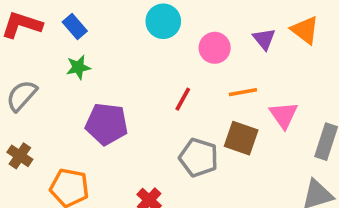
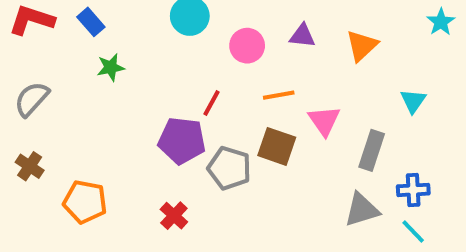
orange triangle: (305, 30) -> (362, 46), moved, turned 40
purple triangle: (264, 39) -> (302, 36), turned -45
green star: (78, 67) -> (111, 67), moved
purple pentagon: (107, 124) -> (182, 141), moved

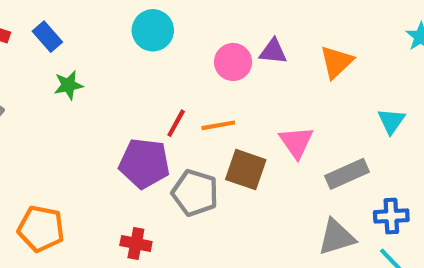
pink circle: (247, 46) -> (233, 62), moved
orange line: (279, 95) -> (218, 125), moved
gray rectangle: (372, 150) -> (347, 174), turned 48
red cross: (174, 216) -> (136, 243), turned -32

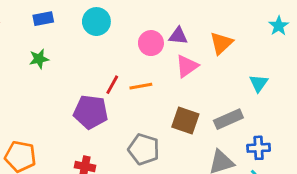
blue rectangle: (47, 37) -> (43, 19), moved, turned -60
pink triangle: (296, 142) -> (187, 66), moved, turned 30
brown square: (246, 170) -> (185, 121), moved
gray pentagon: (195, 193) -> (144, 149), moved

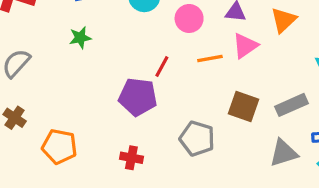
pink circle: (151, 43) -> (189, 18), moved
orange line: (141, 86) -> (210, 58), moved

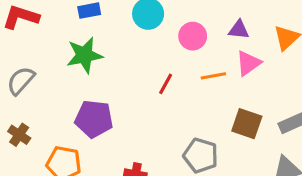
green star: (80, 38) -> (84, 55), size x1.6
purple pentagon: (138, 97) -> (94, 119), moved

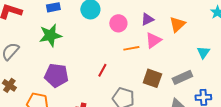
purple triangle: (239, 30) -> (147, 19), turned -32
red line: (166, 84) -> (102, 70), moved

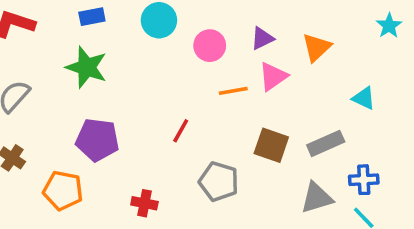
green star: (50, 35) -> (87, 67), turned 30
cyan triangle: (203, 52) -> (364, 98), turned -40

